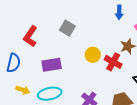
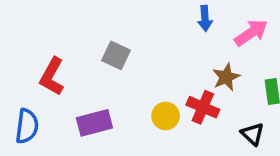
yellow circle: (93, 55) -> (166, 116), moved

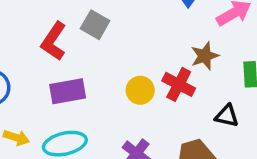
red L-shape: (52, 76) -> (54, 41), moved
black triangle: (253, 134) -> (227, 116), turned -35

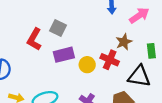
purple rectangle: (68, 91) -> (64, 55), moved
black triangle: (227, 116) -> (139, 76), size x1.6

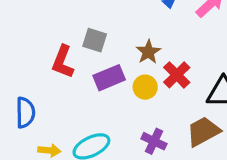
brown star: (124, 42) -> (148, 52), moved
red cross: (110, 60) -> (177, 75), turned 30

